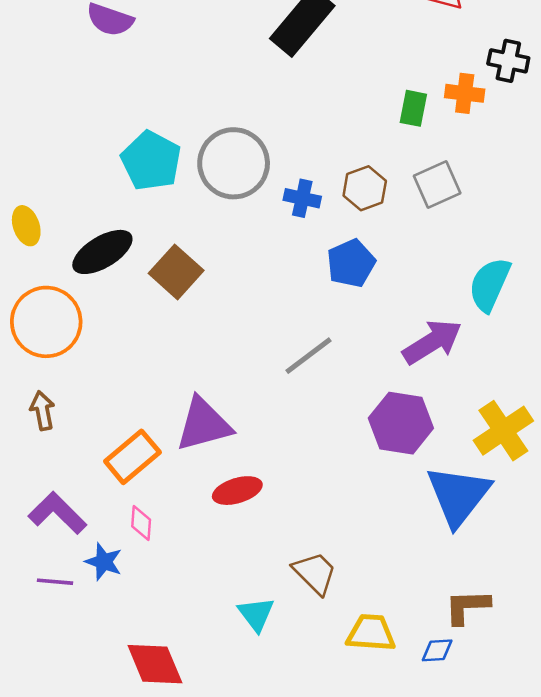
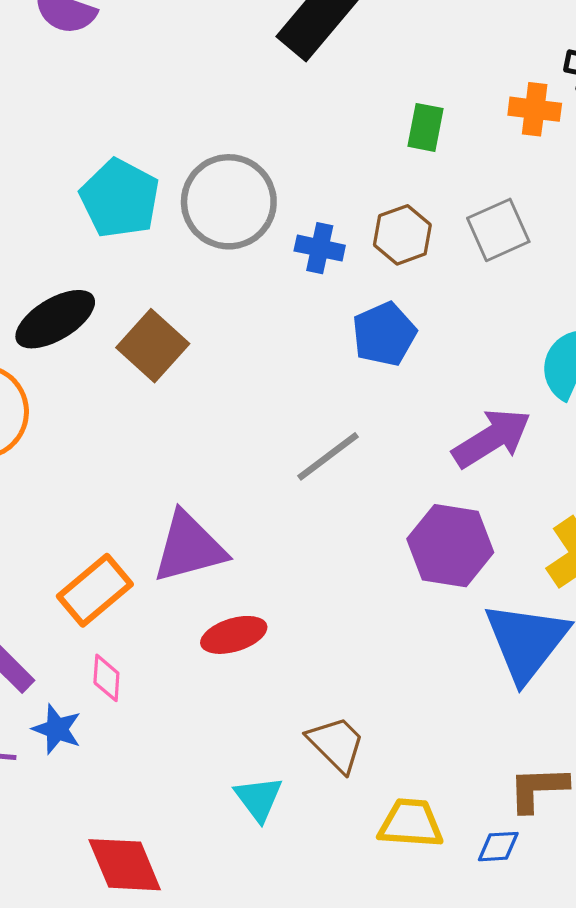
green rectangle: (413, 108) -> (426, 127), moved

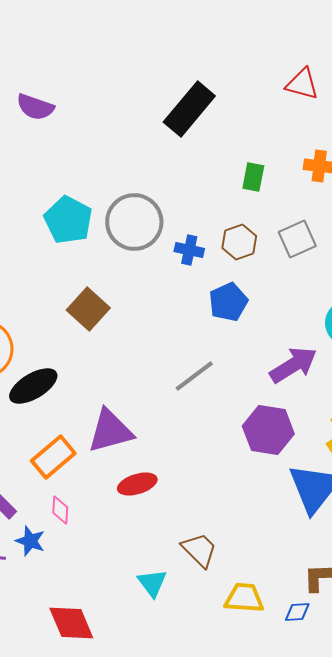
black ellipse: (55, 319) -> (33, 386), moved

